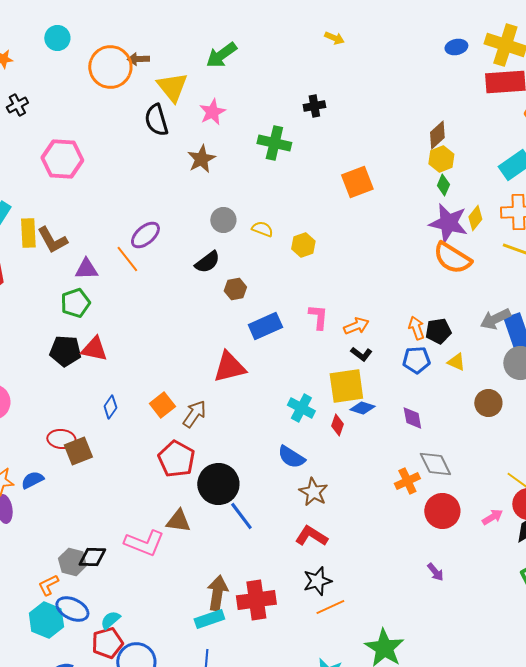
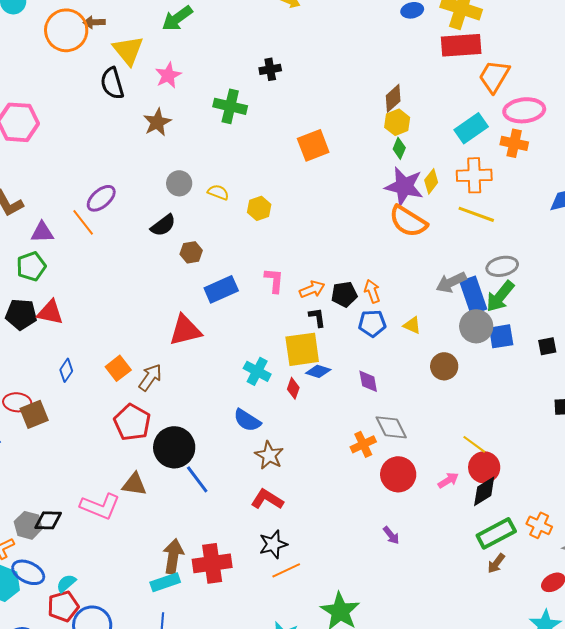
black pentagon: (438, 331) -> (344, 294), moved
black L-shape: (361, 354) -> (317, 317), turned -135

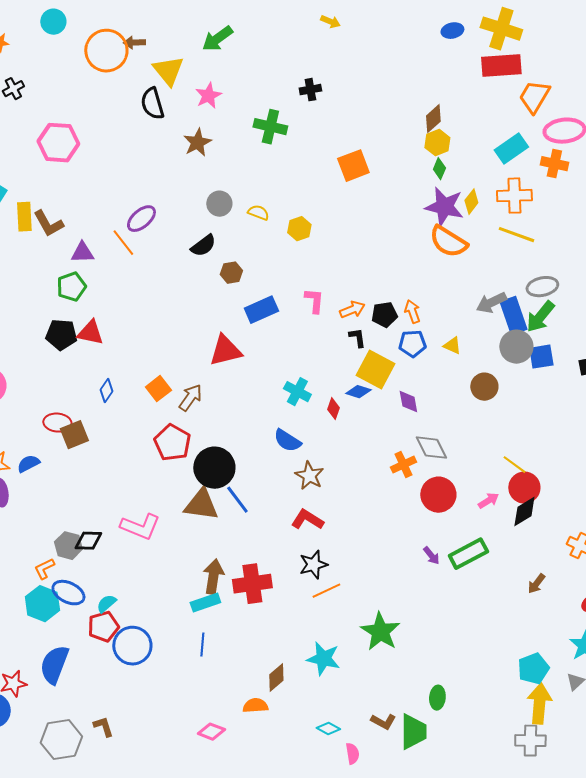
yellow square: (302, 349) -> (375, 370), moved, turned 36
brown triangle: (134, 484) -> (201, 505), moved, size x1.4
green rectangle: (496, 533) -> (468, 554), moved

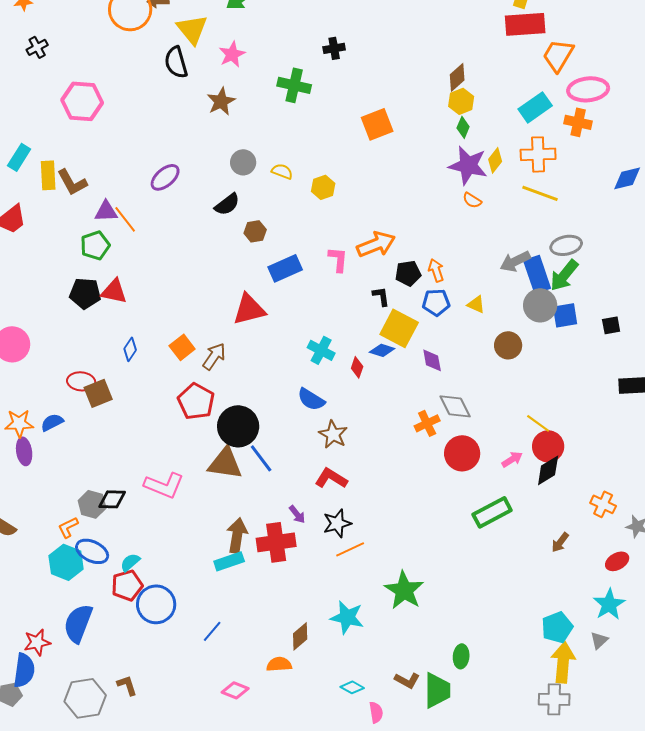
orange semicircle: (448, 242) -> (472, 200), size x0.5
orange line: (123, 243) -> (125, 219), moved
orange arrow: (352, 310) -> (376, 244), moved, size x1.5
purple arrow: (431, 556) -> (297, 514), moved
blue line: (202, 645) -> (212, 631), moved, turned 35

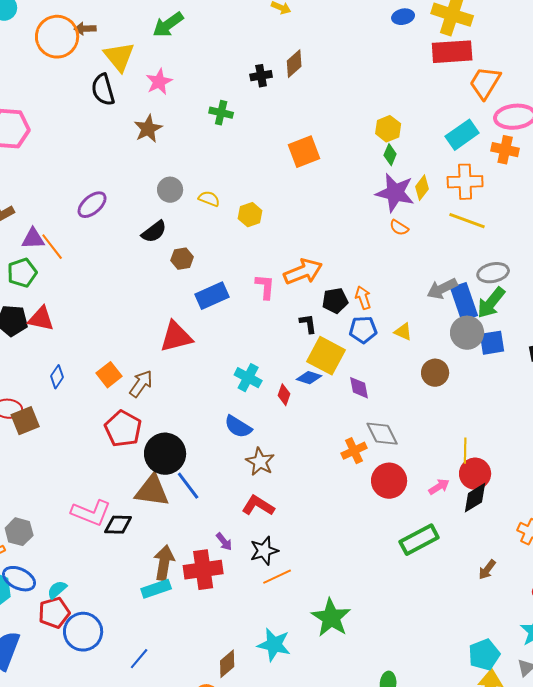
brown diamond: (457, 77) -> (294, 64), moved
green cross: (294, 85) -> (221, 113), size x0.7
yellow line: (538, 423) -> (465, 451), turned 55
black diamond: (112, 499) -> (118, 525), moved

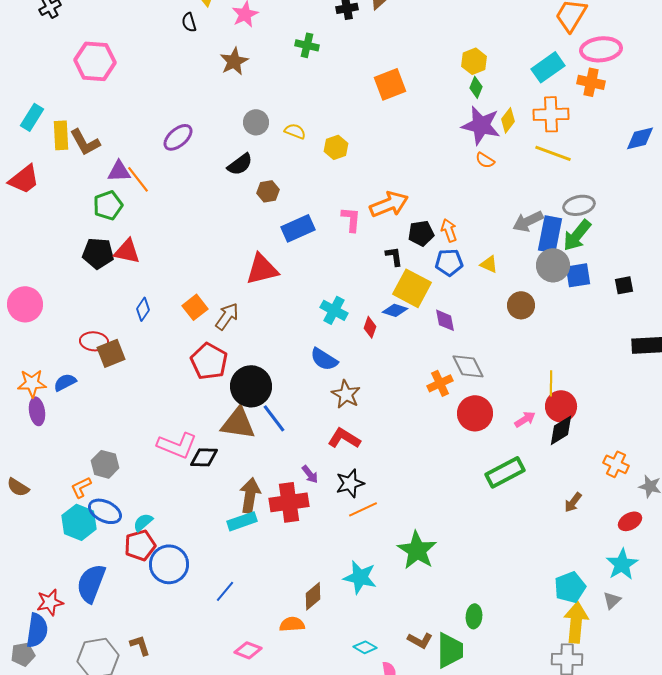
black semicircle: (103, 90) -> (189, 22), size x0.6
blue rectangle: (464, 302) -> (550, 234), turned 30

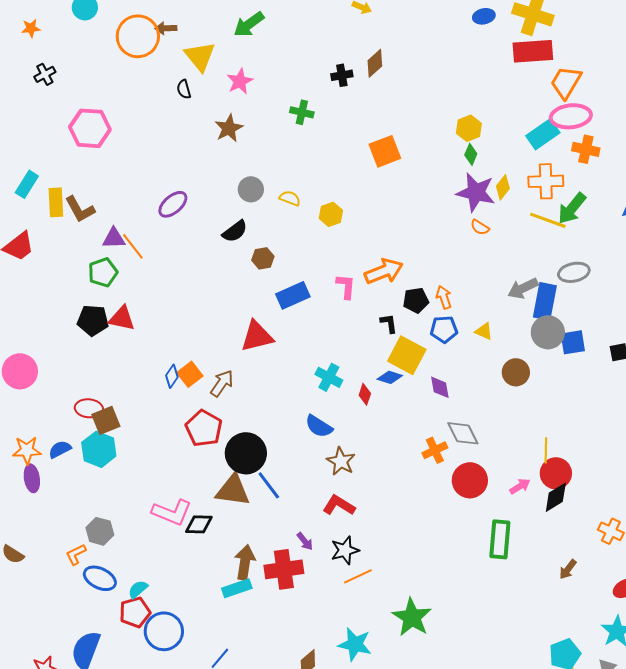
pink ellipse: (601, 49) -> (571, 116), moved
green arrow: (577, 235) -> (572, 208), moved
blue diamond: (143, 309) -> (172, 376), moved
green rectangle: (505, 472) -> (500, 539), turned -57
cyan hexagon: (79, 522) -> (99, 449), moved

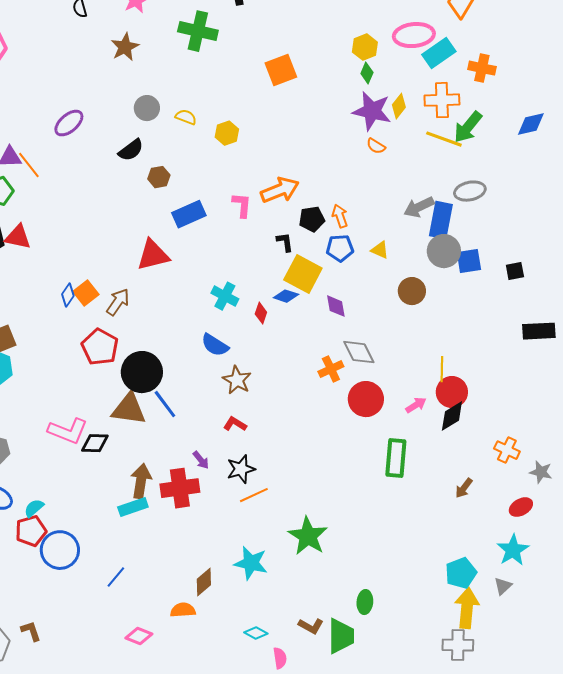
green cross: (302, 112) -> (198, 31), size x1.6
pink ellipse: (571, 116) -> (414, 35), moved
red L-shape: (339, 505) -> (235, 424), size x0.7

